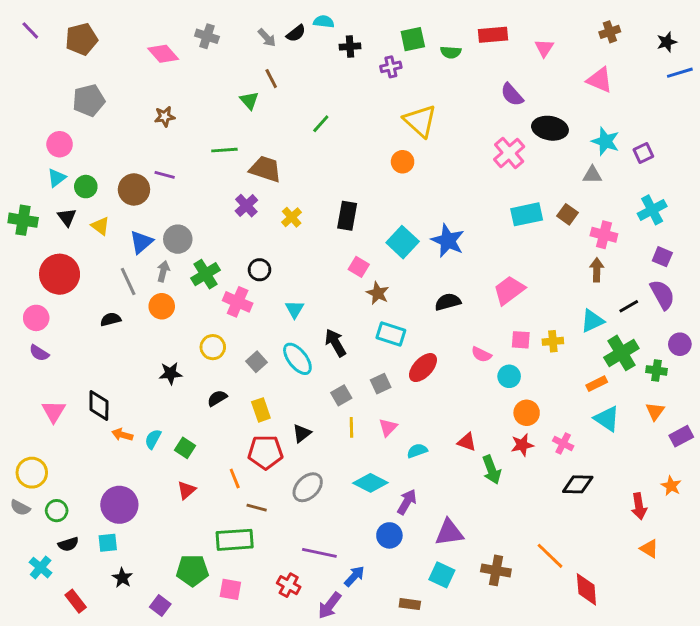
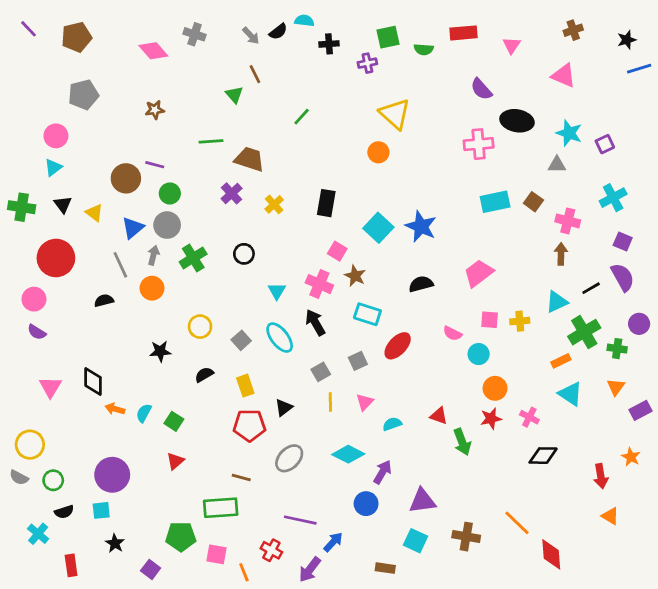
pink cross: (509, 153) -> (479, 144), turned 36
green circle: (86, 187) -> (170, 193), moved
pink cross: (238, 302) -> (319, 284), moved
orange line: (235, 478) -> (244, 572), moved
red rectangle: (76, 601) -> (71, 565), turned 30

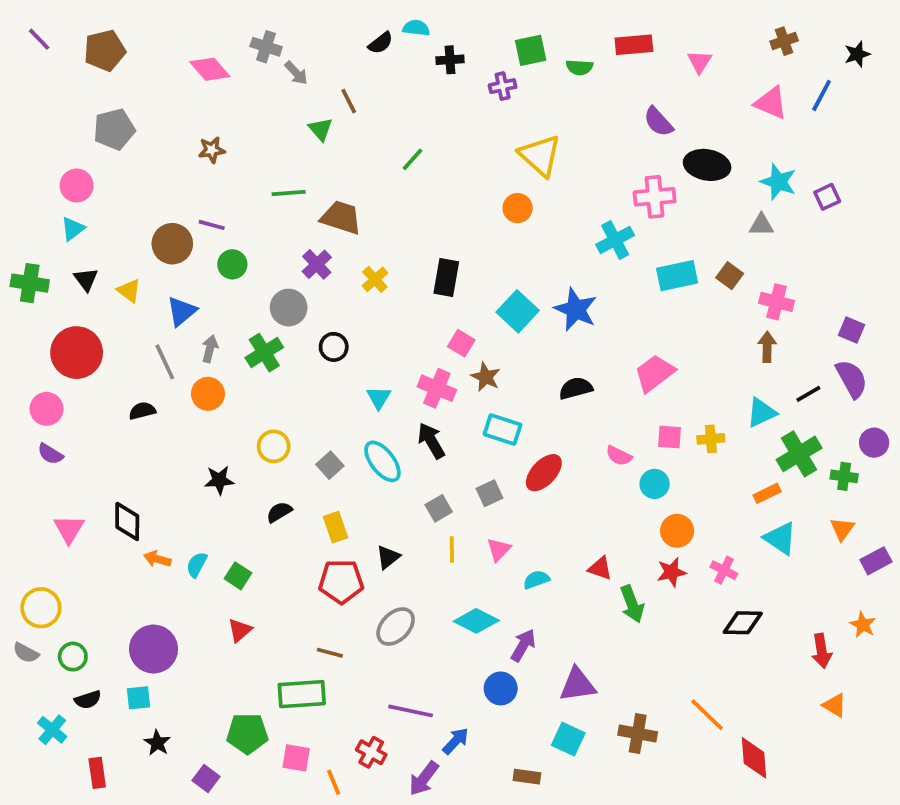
gray arrow: (251, 36) -> (296, 73), moved
blue line: (639, 69) -> (822, 95), moved, turned -45
cyan cross: (613, 198) -> (615, 240), moved
gray circle: (167, 225) -> (289, 308), moved

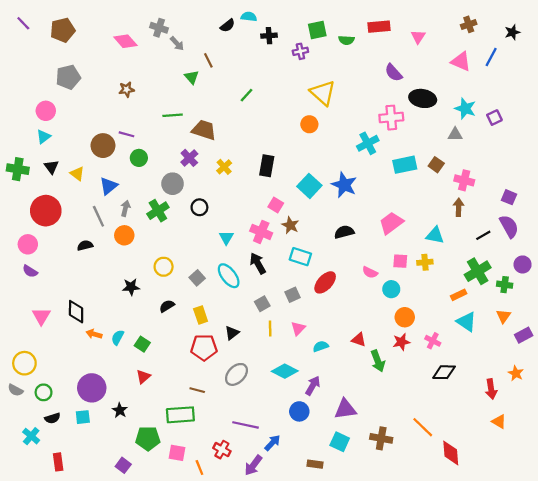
cyan triangle: (761, 413) -> (435, 235), moved, turned 36
black star: (157, 743) -> (120, 410), moved

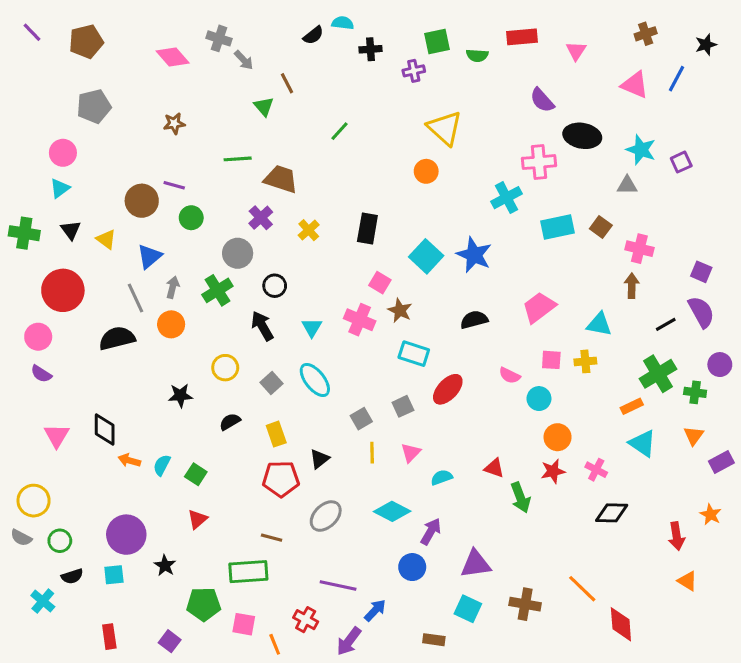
black semicircle: (85, 245) -> (117, 338), size x1.6
black arrow: (258, 263) -> (262, 326), moved
red rectangle: (58, 462) -> (109, 637), moved

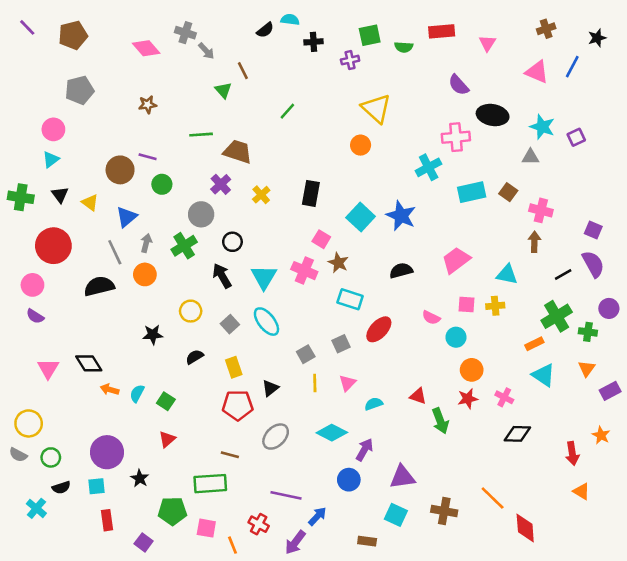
cyan triangle: (312, 327) -> (264, 277), size x1.5
black diamond: (105, 429) -> (89, 363), turned -32
red rectangle: (109, 637) -> (107, 520), moved

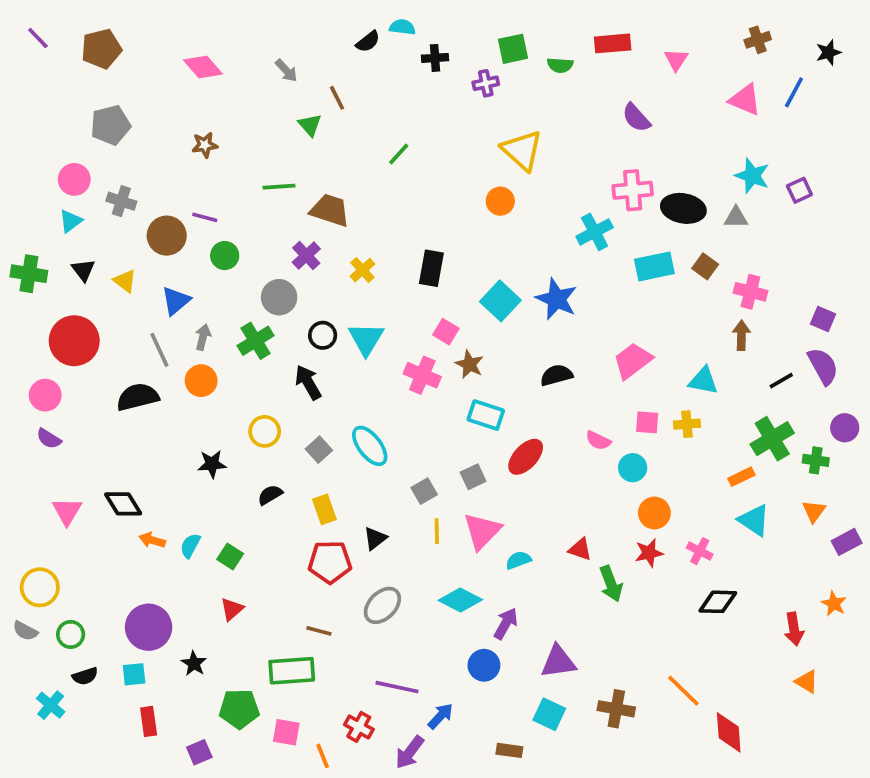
gray cross: (185, 33) -> (121, 201), moved
black ellipse: (493, 115) -> (683, 208), moved
cyan triangle: (264, 277) -> (366, 339), moved
pink triangle: (347, 383) -> (482, 531), size x1.6
purple square: (144, 542) -> (199, 752), turned 30

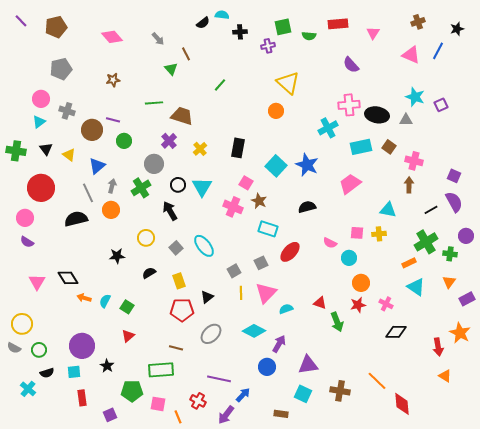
pink trapezoid: (633, 361) -> (350, 184), moved
orange star: (834, 604) -> (460, 333), size x1.5

